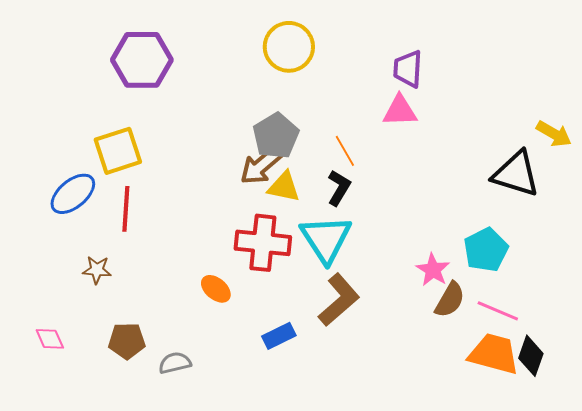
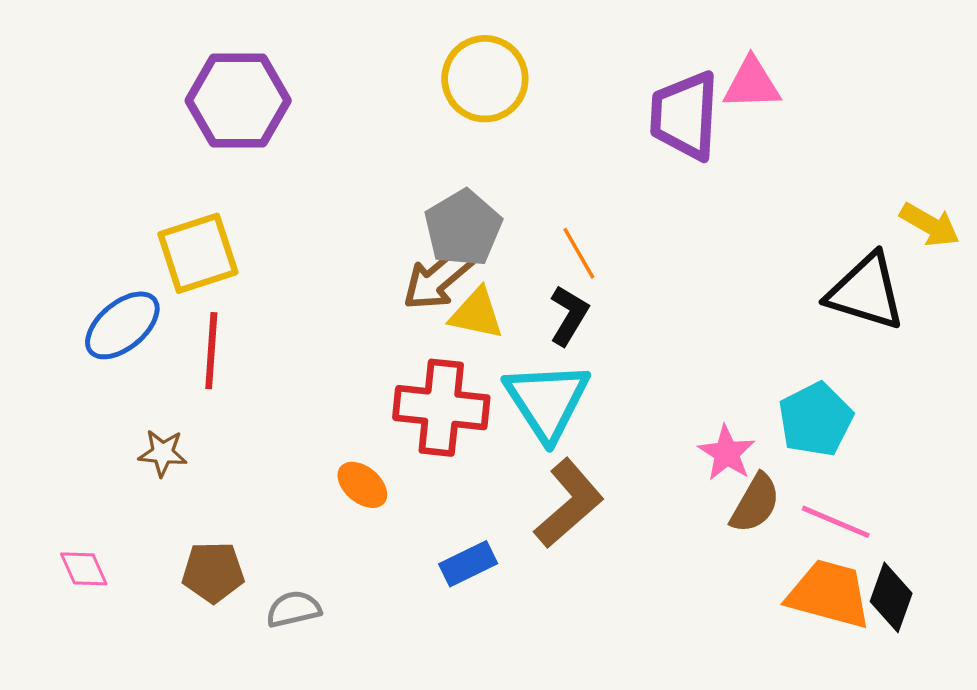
purple trapezoid: (408, 69) -> (685, 116), size x1.4
pink triangle: (400, 111) -> (752, 84), moved

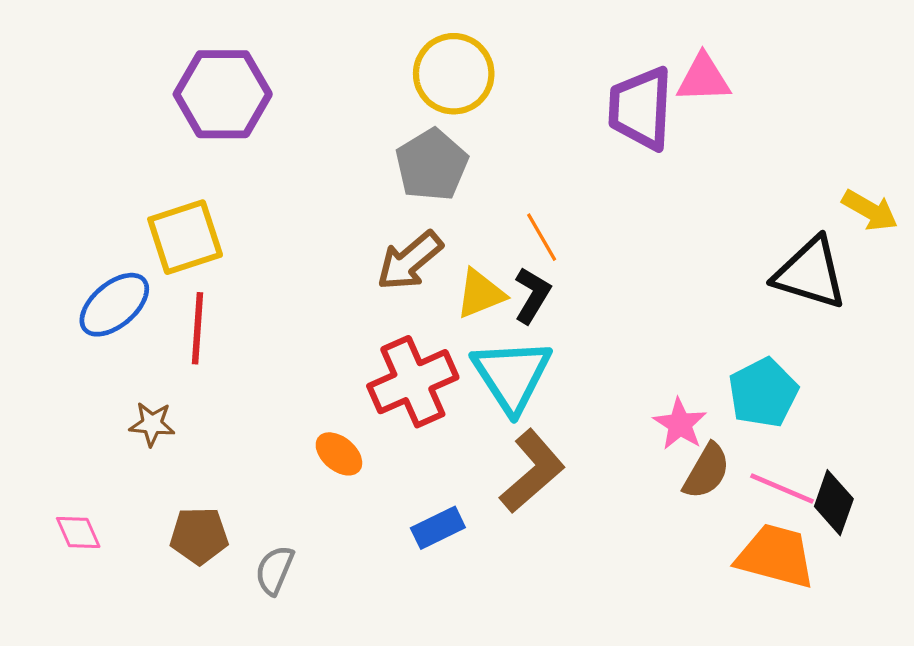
gray pentagon: (463, 228) -> (432, 165), moved
yellow triangle: (477, 314) -> (480, 294), moved, turned -34
red cross: (441, 408) -> (413, 382), turned -30
black diamond: (891, 597) -> (834, 503), moved
gray semicircle: (294, 609) -> (275, 570), turned -54

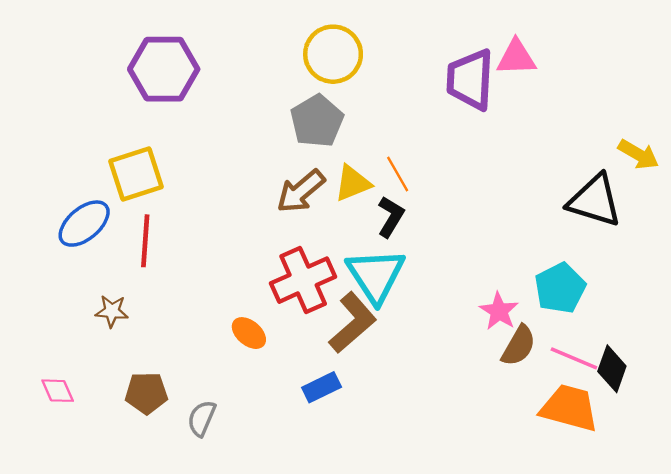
yellow triangle: (480, 294) -> (353, 183), moved
brown L-shape: (532, 471) -> (353, 323), moved

